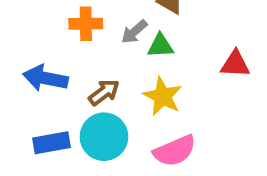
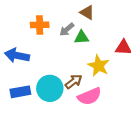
brown arrow: (104, 92) -> (74, 82), moved
yellow star: (163, 96) -> (99, 66), moved

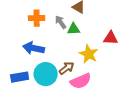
gray arrow: (67, 29) -> (61, 22), turned 96
blue arrow: (17, 56) -> (34, 48), moved

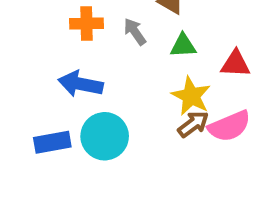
green triangle: (74, 29) -> (183, 46), moved
brown arrow: (67, 68) -> (193, 124), moved
pink semicircle: (81, 81) -> (229, 126), moved

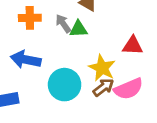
green triangle: (183, 46) -> (78, 29), moved
cyan circle: (105, 136) -> (65, 85), moved

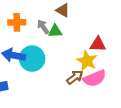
yellow star: (102, 68) -> (87, 61), moved
cyan circle: (65, 85) -> (32, 59), moved

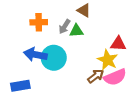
gray arrow: (43, 27) -> (65, 27), turned -112

